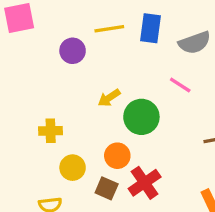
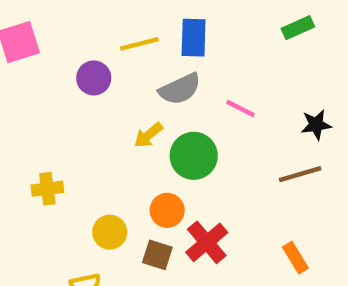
gray semicircle: (195, 43) -> (180, 89), moved
yellow cross: (51, 131) -> (47, 189), moved

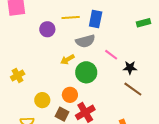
black star: (316, 125) -> (130, 68), moved
brown line: (300, 174) -> (133, 89), turned 42
yellow cross: (47, 189) -> (18, 76), turned -32

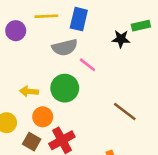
pink line: (111, 55) -> (87, 65), moved
yellow arrow: (67, 59) -> (29, 91), moved, turned 32
black star: (130, 68) -> (121, 39), moved

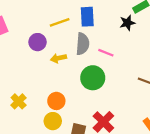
gray semicircle: (65, 47) -> (83, 44), turned -55
yellow arrow: (29, 91) -> (59, 58), moved
orange circle: (43, 117) -> (56, 101), moved

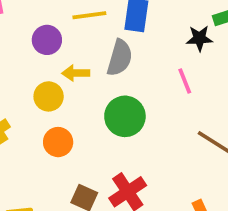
pink line: (106, 53) -> (185, 81), moved, turned 35
yellow circle: (53, 121) -> (49, 96), moved

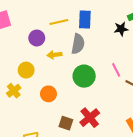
pink line: (185, 81) -> (116, 70), moved
yellow circle: (49, 96) -> (26, 70), moved

